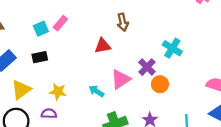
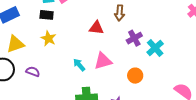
black rectangle: (40, 57) -> (47, 15), moved
purple cross: (147, 67) -> (134, 38), moved
yellow star: (58, 92) -> (48, 38), moved

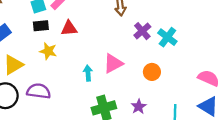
red triangle: (96, 28) -> (69, 28), moved
cyan arrow: (79, 65) -> (88, 73), turned 48
purple semicircle: (33, 72) -> (39, 91), size x1.5

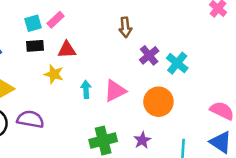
yellow star: (48, 51) -> (54, 74), moved
orange circle: (152, 72) -> (158, 102), size x1.5
cyan arrow: (88, 73) -> (86, 89), moved

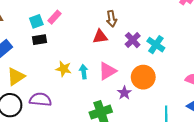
red triangle: (67, 50) -> (100, 37), moved
yellow star: (54, 74) -> (64, 69), moved
purple star: (142, 140) -> (124, 93), moved

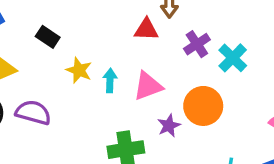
black rectangle: (40, 40) -> (48, 37), moved, turned 32

